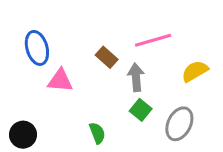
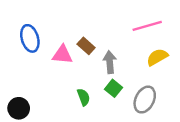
pink line: (153, 40) -> (147, 26), moved
pink triangle: (60, 80) -> (62, 55), moved
green semicircle: (97, 133) -> (84, 97), moved

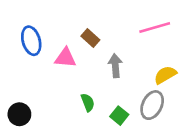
brown rectangle: (86, 46) -> (90, 38), moved
yellow semicircle: (157, 57) -> (165, 75), moved
green square: (114, 88) -> (119, 116), moved

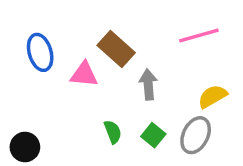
brown rectangle: (90, 38) -> (116, 49), size x1.5
green square: (119, 116) -> (153, 135), moved

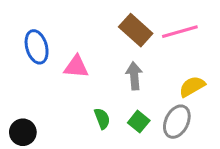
brown rectangle: (116, 49) -> (136, 30), moved

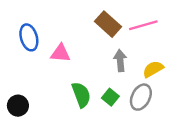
gray arrow: (134, 76) -> (120, 61), moved
green semicircle: (102, 119) -> (81, 95), size x1.5

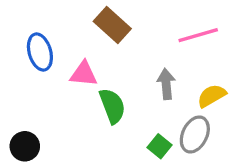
brown rectangle: (108, 24) -> (112, 25), moved
green semicircle: (81, 95) -> (112, 106), moved
green square: (110, 97) -> (159, 146), moved

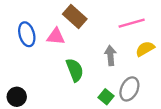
pink triangle: (84, 74) -> (56, 37), moved
yellow semicircle: (212, 96) -> (145, 49), moved

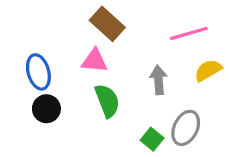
blue ellipse: (27, 34) -> (38, 72), moved
pink triangle: (56, 37) -> (94, 61), moved
black circle: (17, 97) -> (46, 109), moved

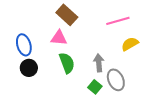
gray arrow: (158, 80) -> (99, 63), moved
gray ellipse: (186, 128) -> (116, 80), turned -50

